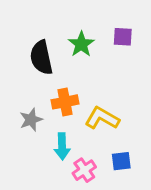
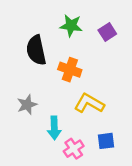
purple square: (123, 37) -> (107, 32), turned -36
green star: (81, 44) -> (71, 26), moved, turned -30
orange cross: (65, 102) -> (70, 70), moved, turned 30

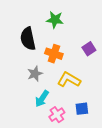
purple square: (107, 32) -> (89, 49), moved
gray star: (27, 105) -> (35, 74), moved
cyan arrow: (54, 128) -> (42, 99), turned 36

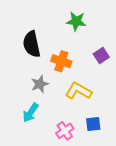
green star: (55, 20) -> (76, 21), moved
cyan arrow: (42, 99) -> (31, 113), moved

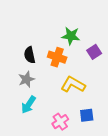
green star: (76, 21) -> (71, 36), moved
black semicircle: (32, 44) -> (30, 55), moved, size x0.7
gray star: (40, 84) -> (26, 79), moved

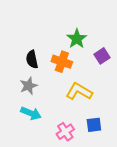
green star: (71, 36) -> (77, 39), turned 30
cyan arrow: (29, 105) -> (31, 113), turned -102

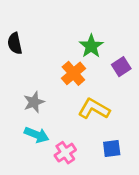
black semicircle: (32, 59) -> (15, 43), moved
orange cross: (62, 62) -> (73, 73), turned 30
pink cross: (65, 132) -> (65, 153), moved

